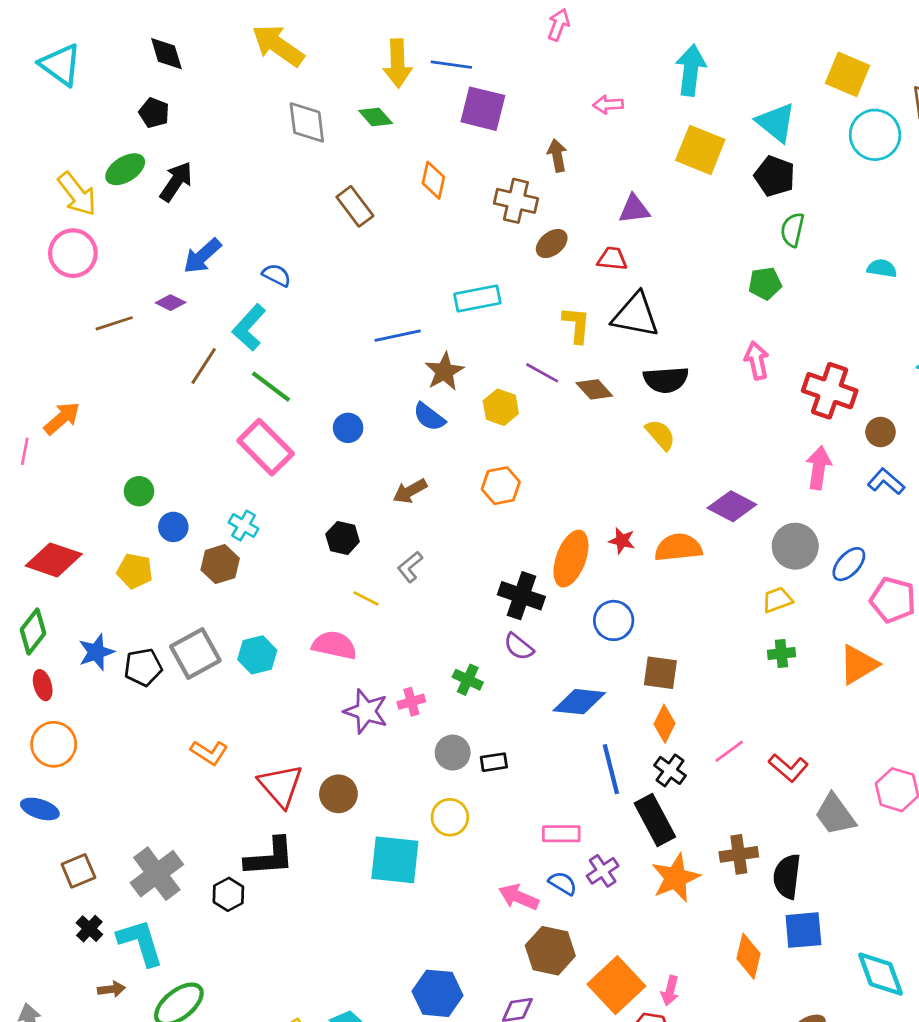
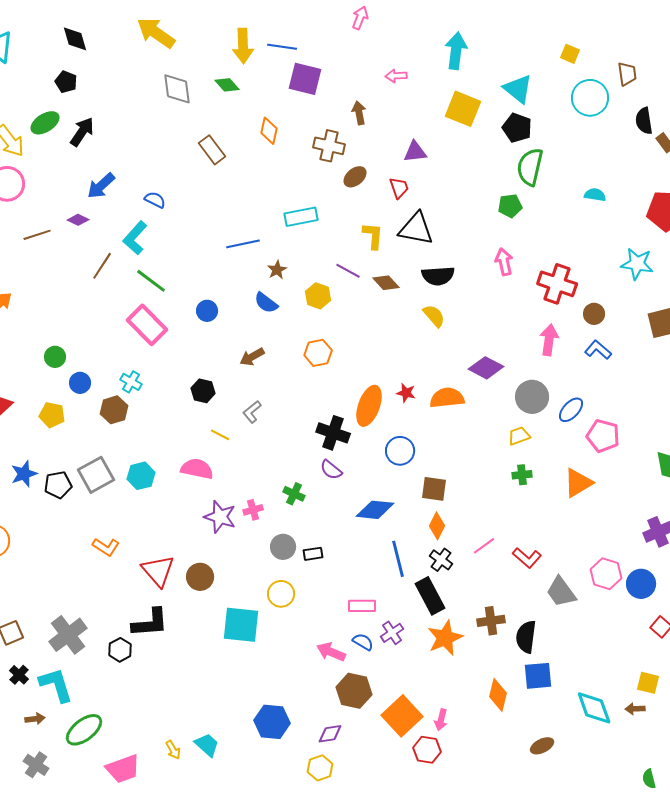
yellow square: (847, 74) -> (570, 54), size x0.6
green semicircle: (792, 230) -> (530, 167), size x1.5
red trapezoid: (612, 259) -> (399, 188), turned 65
brown star: (444, 371) -> (277, 270), size x0.7

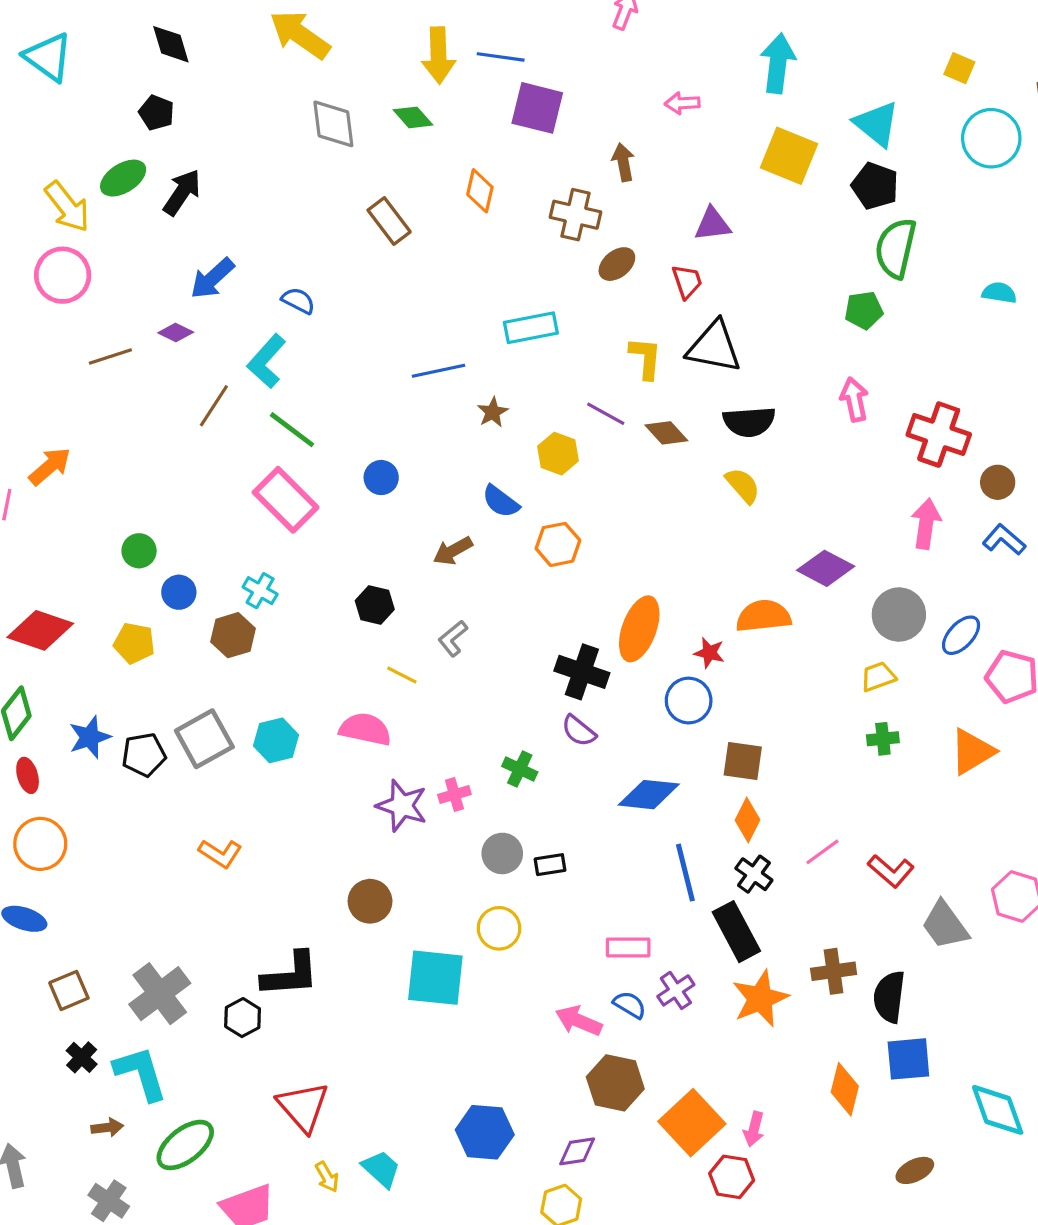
blue semicircle: (266, 303) -> (501, 501), moved
red star: (406, 393) -> (709, 653), moved
red triangle: (158, 571) -> (303, 1107), moved

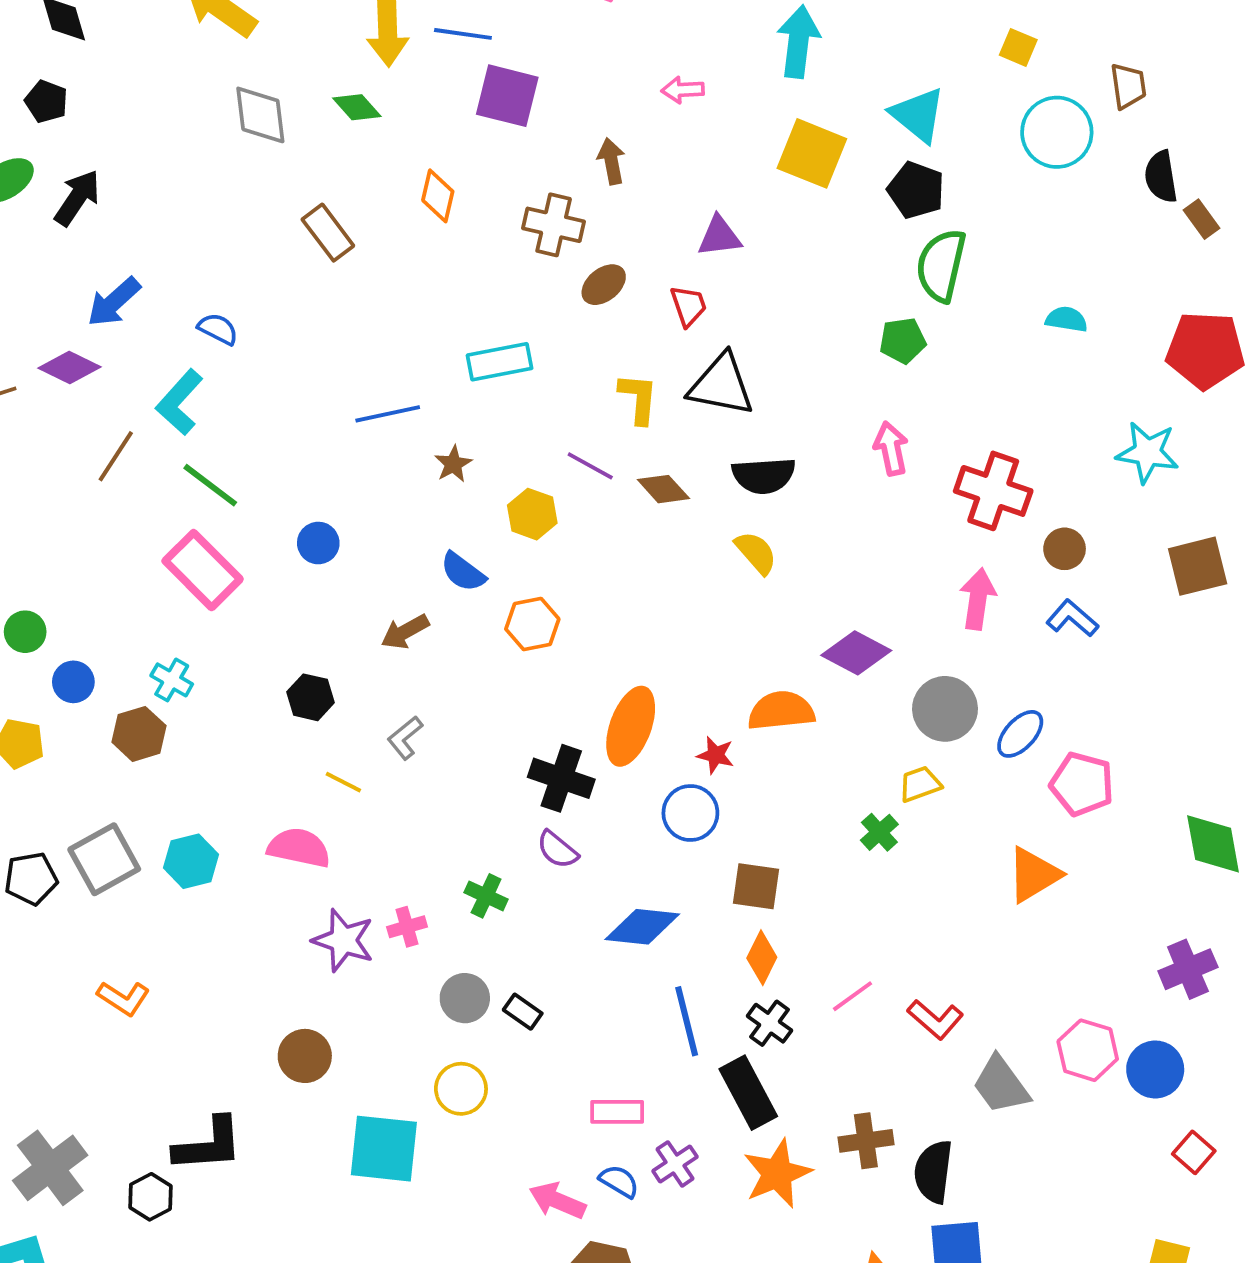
purple diamond: (176, 333) -> (69, 368), size x1.4
green cross: (883, 739) -> (879, 832), moved, turned -36
black rectangle: (550, 865) -> (523, 1012), turned 44

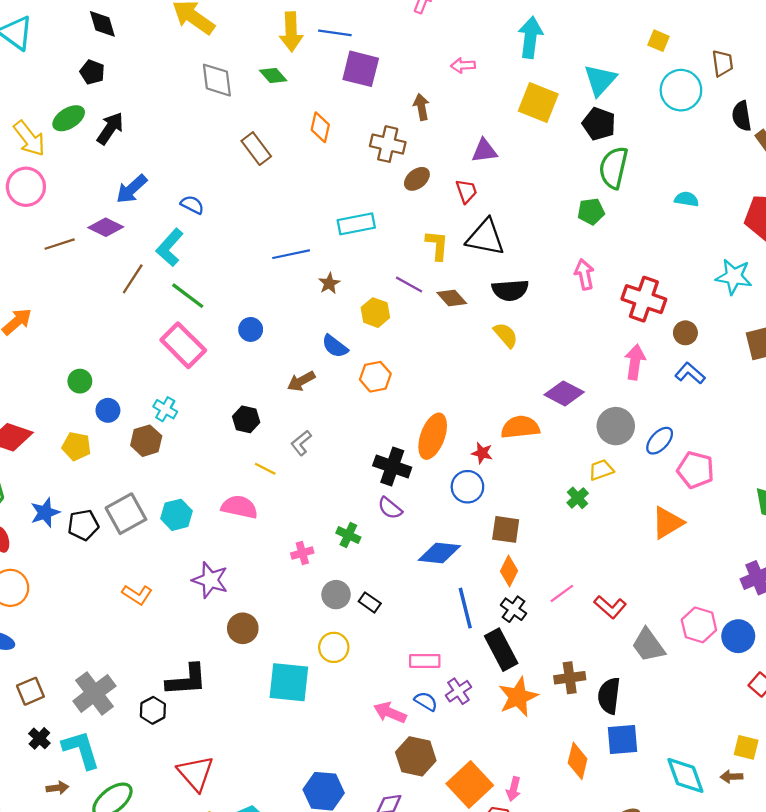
cyan triangle: (918, 115) -> (600, 80), turned 33
purple star: (343, 940) -> (210, 580), moved

